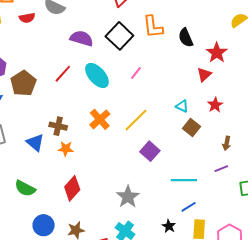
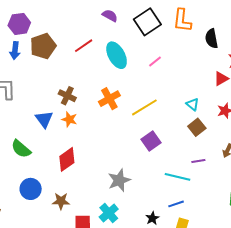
purple semicircle: (82, 38) -> (110, 16), size x0.7
blue triangle: (35, 143) -> (44, 119), moved
purple line: (221, 169) -> (198, 161), moved

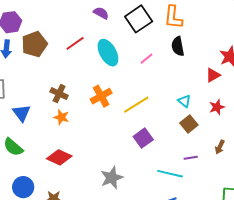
black semicircle: (212, 39) -> (178, 46), moved
blue triangle: (44, 119) -> (22, 113), moved
red diamond: (67, 159) -> (59, 157), turned 60

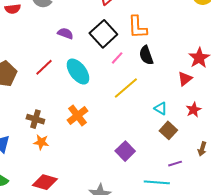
pink line: (147, 59) -> (117, 58), moved
yellow line: (136, 105) -> (126, 88), moved

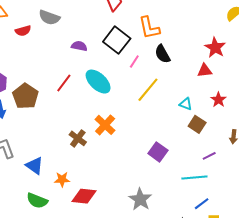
red triangle: (185, 79) -> (205, 71), turned 42
brown cross: (35, 119) -> (78, 138), moved, turned 30
orange star: (41, 142) -> (62, 179), moved

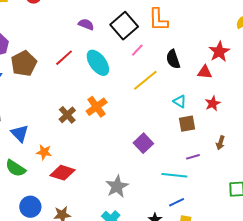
black semicircle: (162, 54) -> (173, 59), moved
brown square: (197, 124) -> (187, 124), turned 36

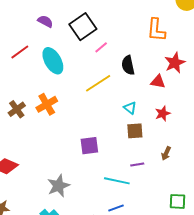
orange L-shape: (158, 20) -> (156, 30), moved
pink line: (137, 50) -> (101, 47), moved
purple square: (143, 143) -> (89, 146), turned 30

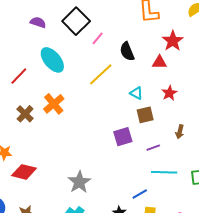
red line: (20, 52) -> (19, 76), moved
purple square: (89, 146) -> (123, 137), moved
cyan line: (117, 181) -> (164, 172), moved

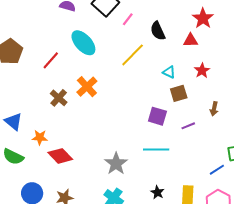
purple square: (123, 137) -> (157, 116), turned 36
red diamond: (24, 172) -> (60, 156), turned 35
cyan line: (164, 172) -> (156, 149), moved
blue line: (140, 194) -> (217, 170), moved

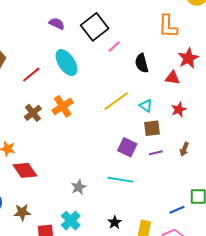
yellow line: (133, 55) -> (116, 101), moved
purple line: (188, 126) -> (156, 153), moved
gray star: (116, 164) -> (79, 187), size x0.7

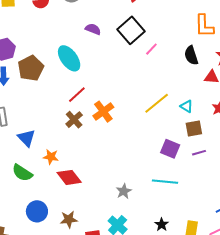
cyan ellipse: (66, 63) -> (69, 58), moved
black semicircle: (142, 63) -> (191, 55), moved
red line: (31, 75) -> (77, 95), moved

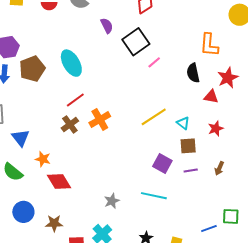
purple semicircle: (93, 29) -> (107, 26), moved, turned 35

